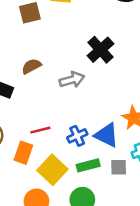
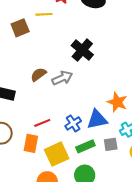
brown semicircle: (31, 66) -> (38, 74), moved
blue triangle: (107, 135) -> (97, 119), turned -30
yellow square: (52, 170) -> (57, 154), turned 30

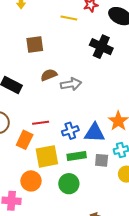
brown square: (20, 28) -> (35, 44), moved
black cross: (82, 50) -> (101, 47), moved, turned -30

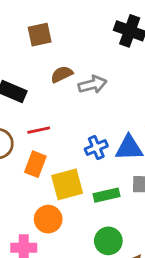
red line: (41, 123) -> (39, 130), moved
green rectangle: (77, 156) -> (107, 195), moved
green circle: (69, 184) -> (108, 241), moved

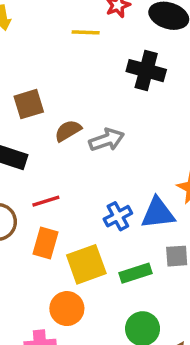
brown square: (40, 35) -> (29, 104), moved

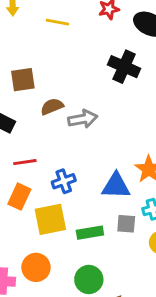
yellow line: (86, 32) -> (57, 22), moved
blue cross: (118, 216) -> (64, 181), moved
orange circle: (67, 309) -> (36, 267), moved

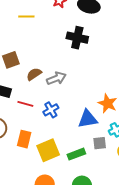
red line: (25, 162) -> (25, 104), moved, turned 35
blue cross: (64, 181) -> (51, 110), moved

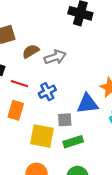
orange rectangle: (24, 139) -> (16, 110), moved
gray square: (100, 143) -> (65, 120), moved
yellow square: (48, 150) -> (42, 136), turned 30

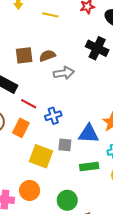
brown semicircle: (31, 51) -> (47, 56), moved
gray arrow: (55, 57) -> (64, 73), moved
green rectangle: (73, 142) -> (89, 167), moved

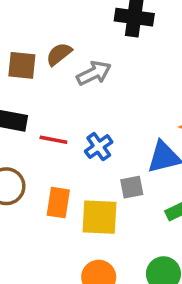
brown square: (24, 55) -> (22, 65), turned 30
orange rectangle: (21, 128) -> (58, 203), moved

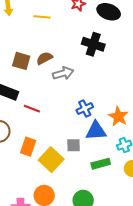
blue cross: (99, 147) -> (85, 109), moved
yellow square: (100, 217) -> (51, 160), turned 30

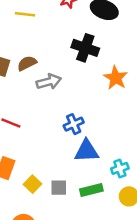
orange star: (118, 116) -> (116, 78), moved
gray square: (74, 145) -> (59, 188), moved
yellow square: (51, 160) -> (33, 184), size x0.6

